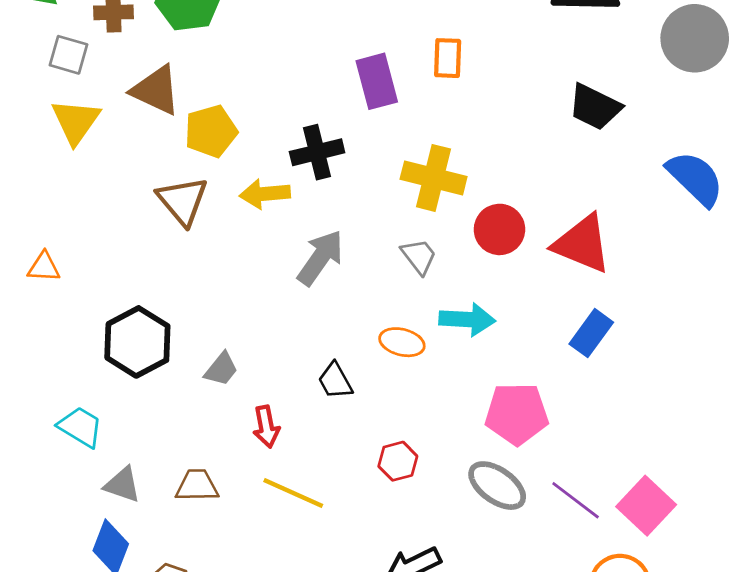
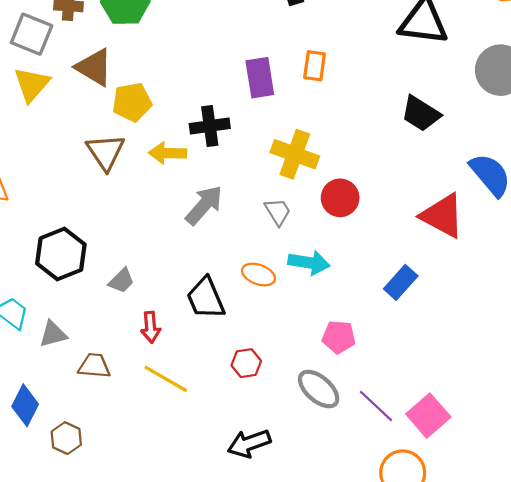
gray square: (69, 55) -> (32, 34), size x1.4
red triangle: (582, 244) -> (443, 216), moved
black trapezoid: (335, 381) -> (206, 298), size x1.5
pink pentagon: (517, 414) -> (339, 337), size x0.7
gray triangle: (123, 485) -> (53, 334), moved, turned -40

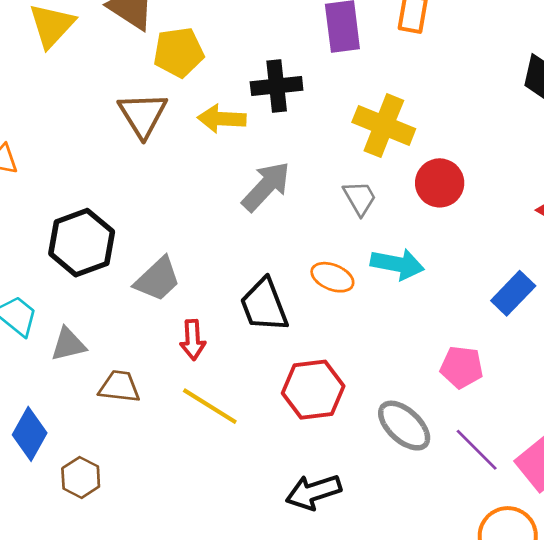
gray trapezoid: (121, 281) -> (158, 279), size x1.4
pink pentagon: (339, 337) -> (462, 367), moved
red hexagon: (246, 363) -> (313, 390), size x1.6

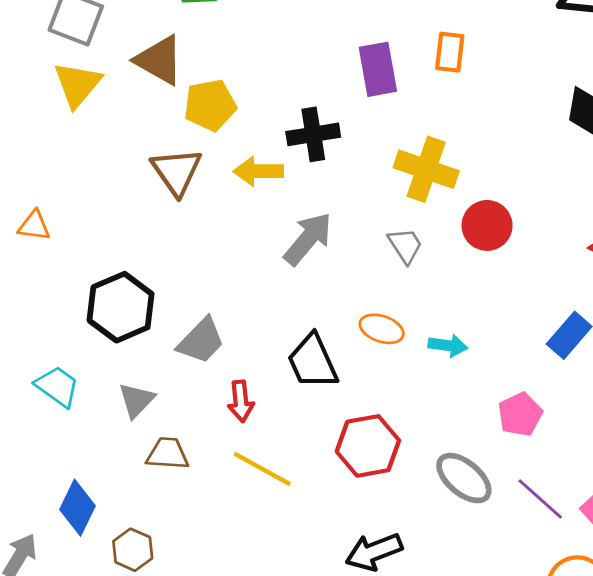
cyan arrow: (397, 264) -> (448, 346), moved, size x0.7
gray triangle: (68, 344) -> (136, 400), moved, turned -30
pink pentagon: (462, 367) -> (520, 414), turned -30

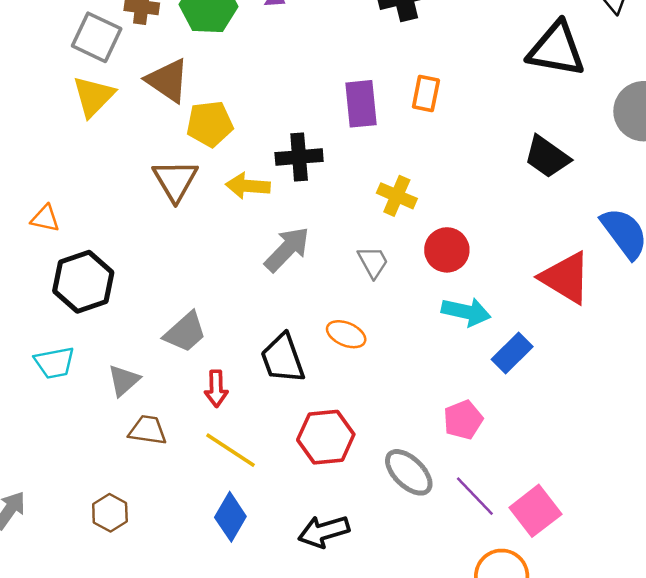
yellow cross: (426, 169) -> (397, 196), size x0.7
black hexagon: (121, 307) -> (83, 282), moved
cyan arrow: (448, 346) -> (466, 312), moved, size x1.4
cyan trapezoid: (57, 386) -> (55, 363), turned 129
blue diamond: (78, 508) -> (230, 517), moved

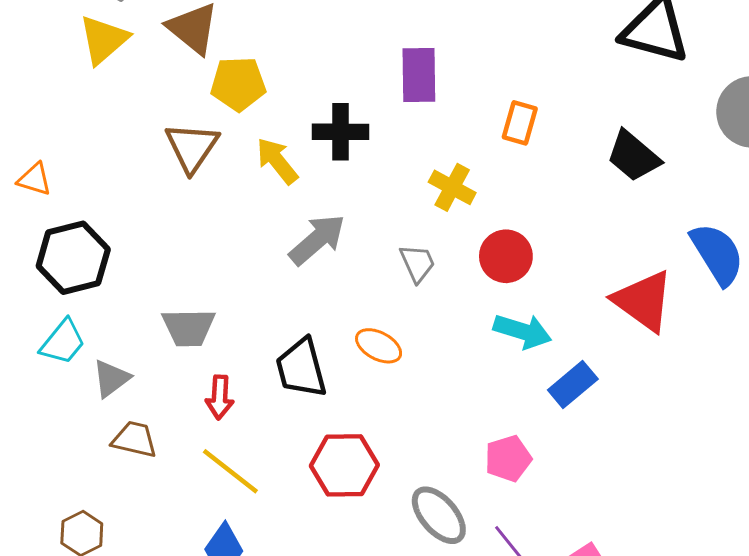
orange rectangle: (426, 94) -> (520, 123), moved
yellow arrow: (248, 186) -> (277, 161), turned 42
gray trapezoid: (185, 332) -> (189, 327), turned 36
cyan trapezoid: (55, 363) -> (63, 342), moved, turned -45

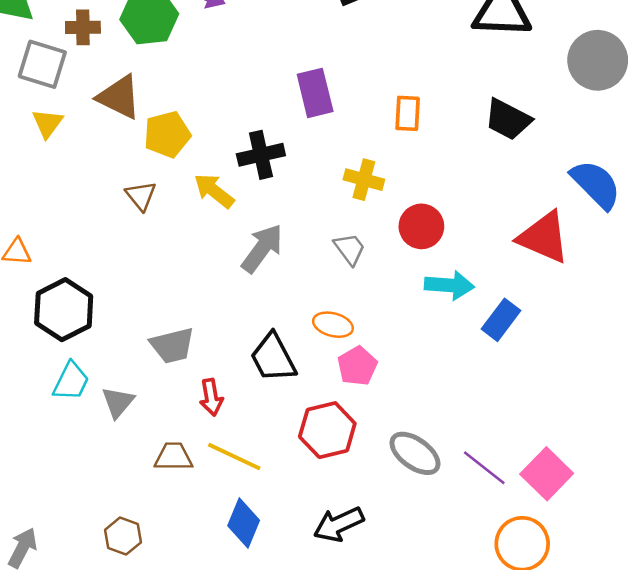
yellow triangle: (104, 40) -> (48, 123), size x0.7
brown triangle: (192, 147) -> (141, 196), size x0.7
brown trapezoid: (135, 439) -> (173, 457), moved
pink pentagon: (508, 459) -> (357, 366), moved

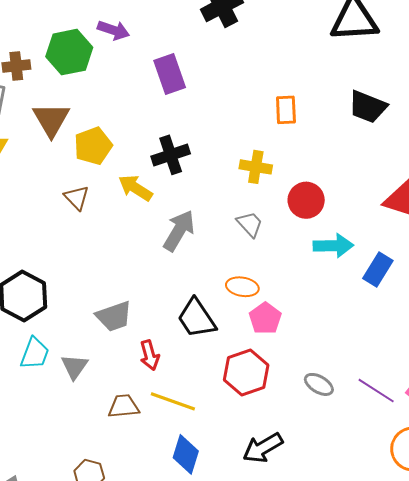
purple rectangle: (315, 93) -> (170, 74), moved
brown triangle: (119, 97) -> (51, 120), turned 39
gray ellipse: (415, 453) -> (319, 384), size x0.7

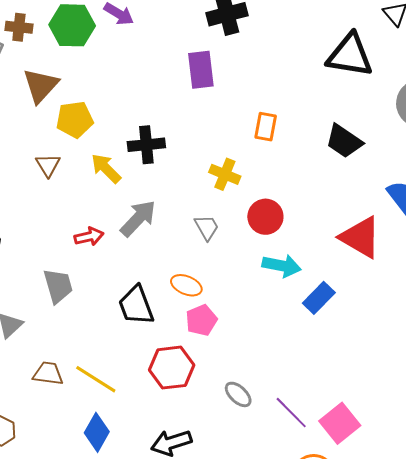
purple rectangle: (170, 74) -> (201, 70), moved
gray trapezoid: (114, 316) -> (58, 286), turned -99
red arrow: (150, 355) -> (89, 237), moved, turned -100

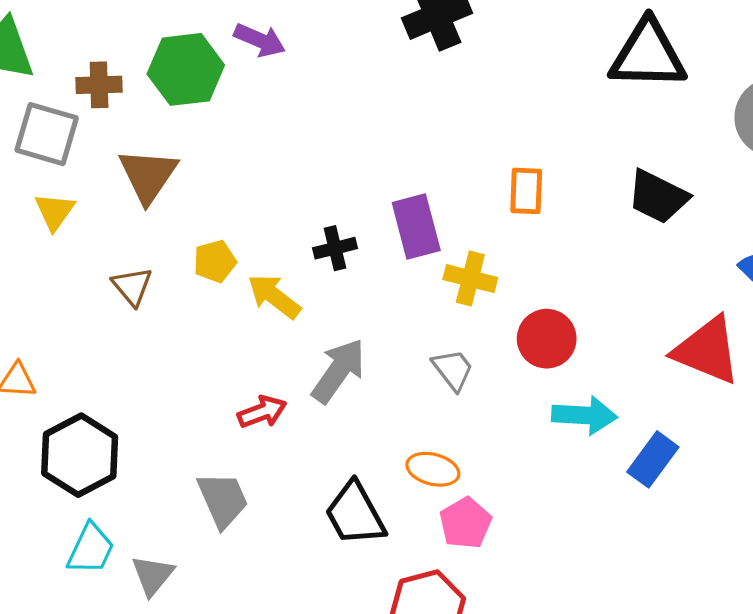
purple rectangle: (201, 70) -> (416, 227), moved
yellow pentagon: (75, 120) -> (215, 261), moved, size x0.7
black cross: (146, 145) -> (335, 248), size x0.7
brown triangle: (48, 165) -> (132, 286), moved

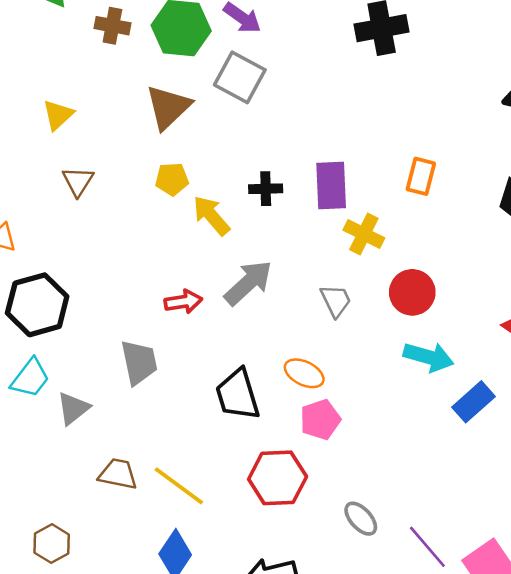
gray square: (47, 134) -> (240, 77), moved
brown triangle: (148, 176) -> (168, 107), moved
brown triangle: (132, 286) -> (78, 181), moved

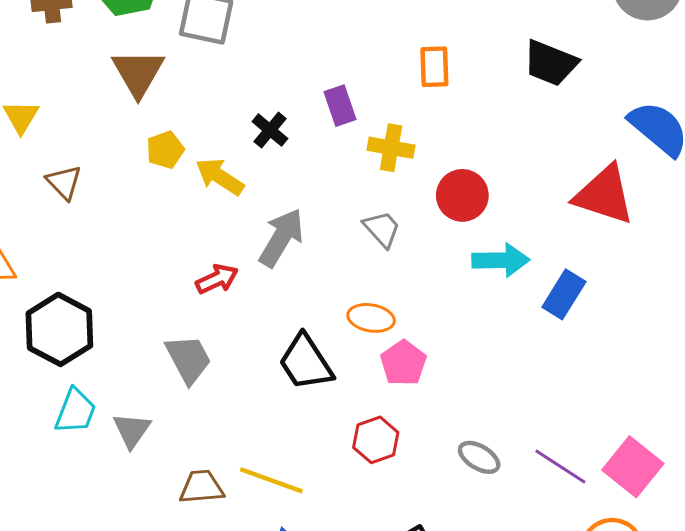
purple rectangle: (331, 186) -> (340, 106), size x0.7
black cross: (266, 189) -> (270, 130), turned -32
red hexagon: (278, 478) -> (376, 440), size x0.7

